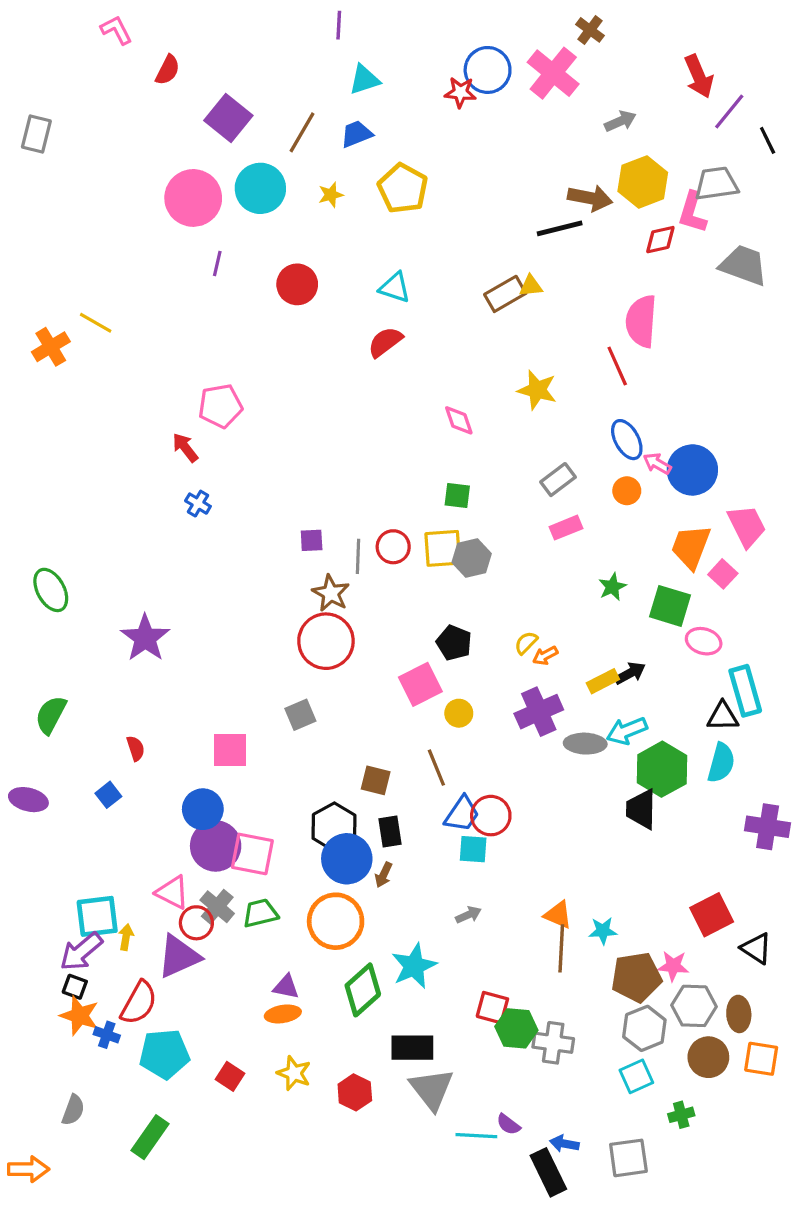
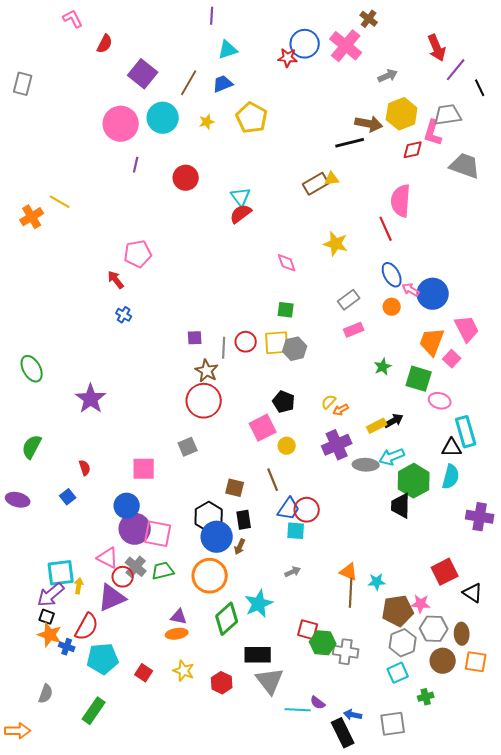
cyan triangle: (395, 288) -> (241, 197), moved, turned 35

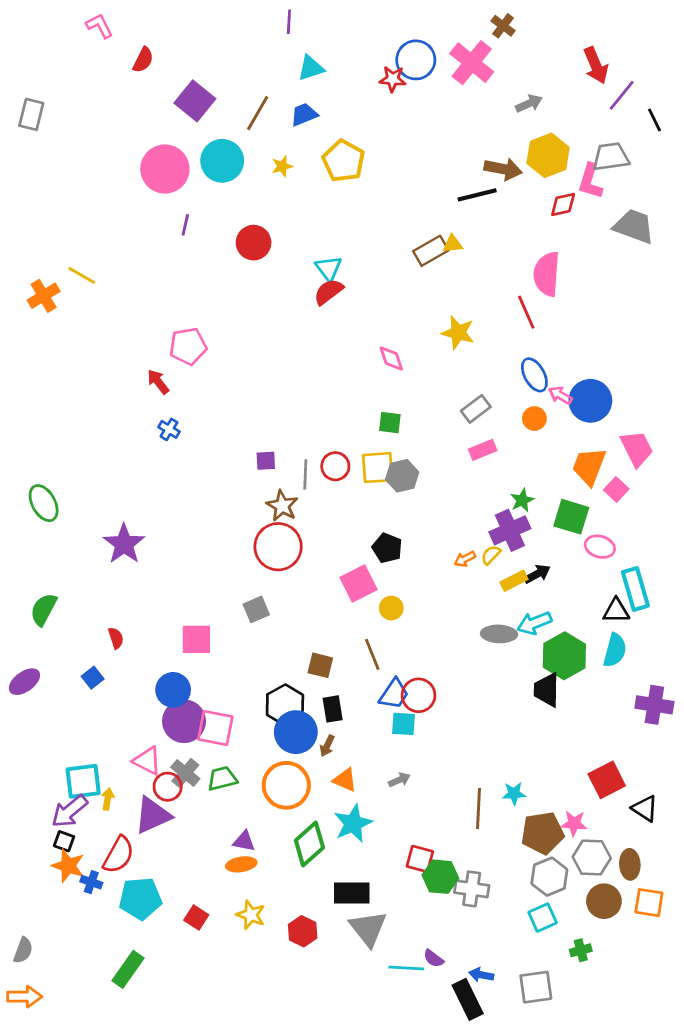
yellow semicircle: (329, 402) -> (491, 555), moved
purple cross: (337, 445) -> (510, 530), moved
purple ellipse: (18, 500) -> (24, 682), turned -50
orange triangle: (349, 572) -> (345, 780), moved
gray semicircle: (46, 694) -> (23, 950), moved

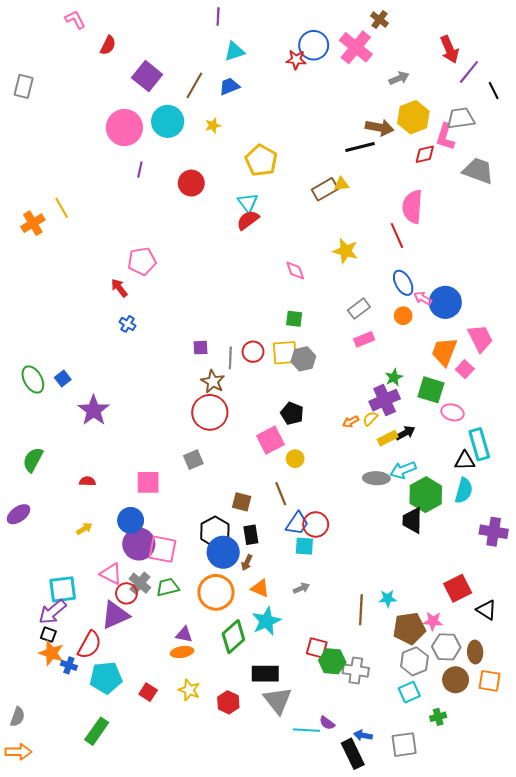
yellow pentagon: (344, 161) -> (261, 160), moved
yellow line: (82, 275) -> (62, 208), turned 30
red semicircle: (116, 638) -> (87, 481), turned -70
blue square: (93, 678) -> (63, 378), moved
yellow arrow: (108, 799) -> (84, 529), moved, turned 49

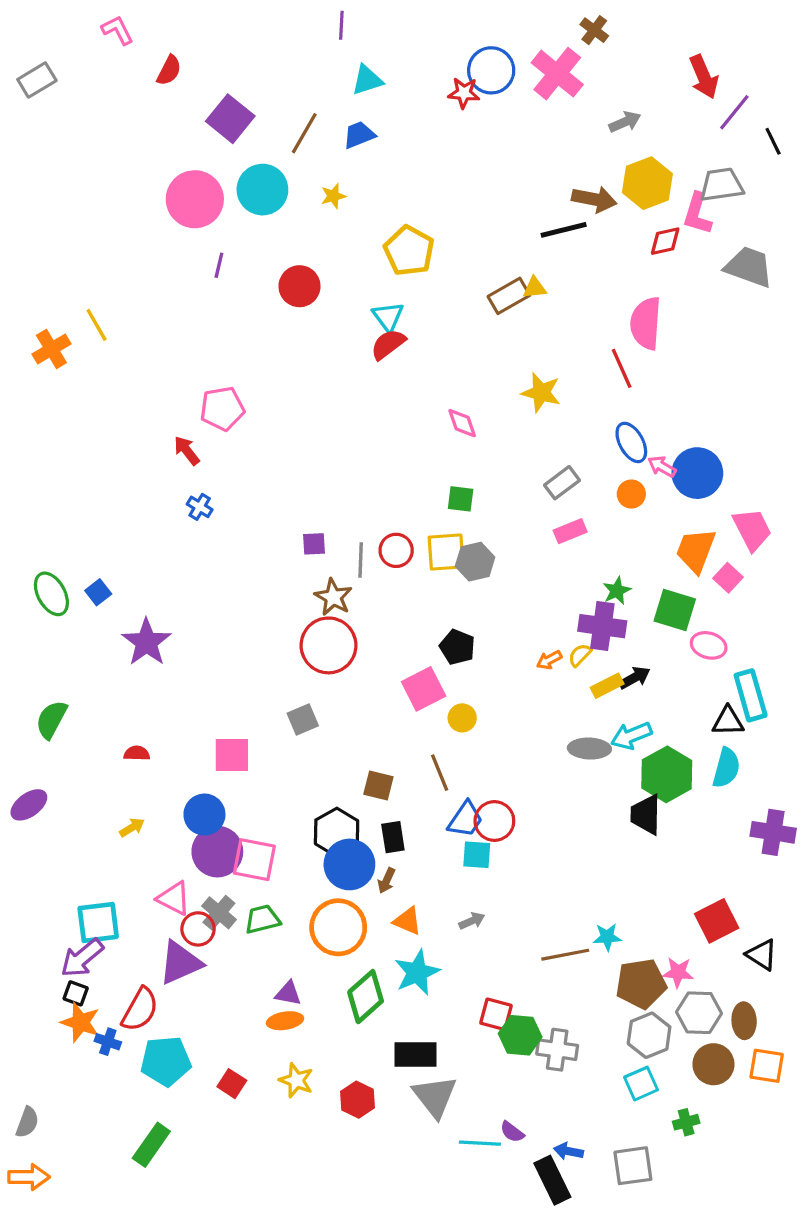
gray rectangle: (24, 86) -> (37, 80), moved, turned 45
purple cross: (385, 400) -> (602, 626), turned 32
brown line: (361, 610) -> (565, 955), turned 76

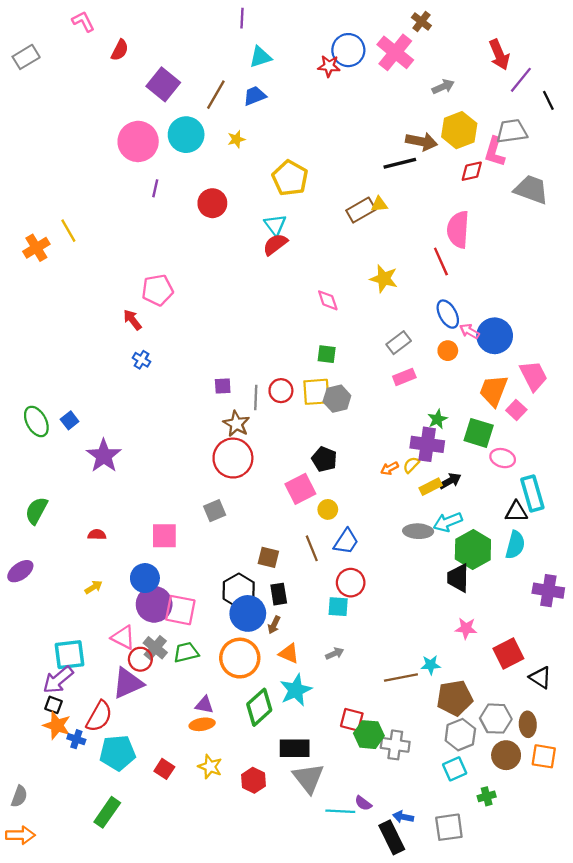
blue trapezoid: (465, 819) -> (346, 541), moved
pink star: (678, 972) -> (466, 628), moved

